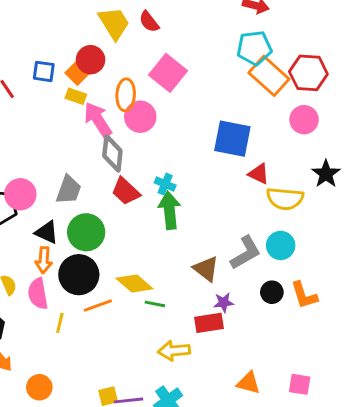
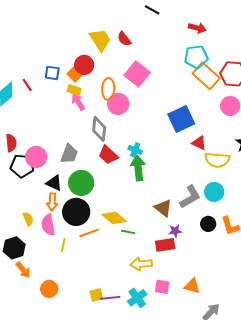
pink arrow: (98, 120) -> (78, 102), moved, size x0.7
blue square: (232, 139) -> (181, 119), turned -36
pink square: (300, 384) -> (162, 287), moved

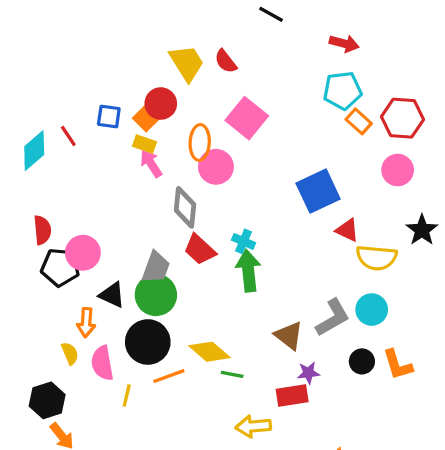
orange rectangle: (206, 76) -> (359, 121), size x0.6
gray trapezoid: (69, 154) -> (156, 267), moved
orange arrow: (52, 202) -> (86, 323), moved

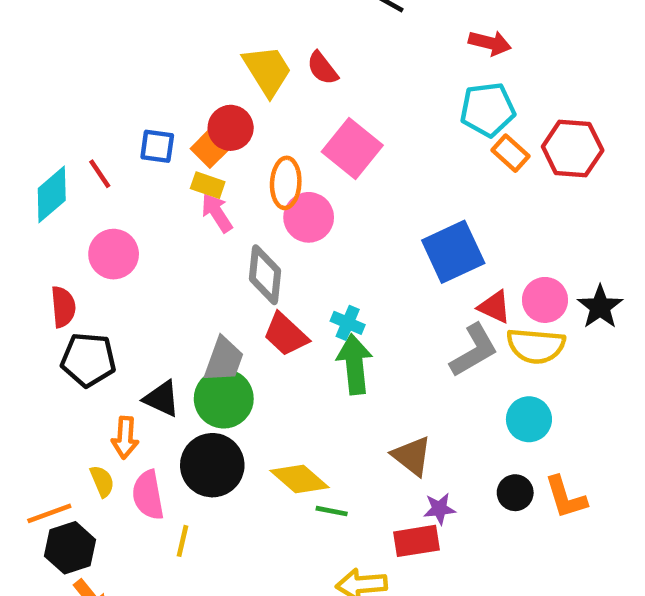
pink circle: (398, 170) -> (545, 300), moved
pink circle: (83, 253) -> (114, 254), moved
gray L-shape: (333, 318) -> (474, 350), moved
orange line: (169, 376) -> (49, 513), moved

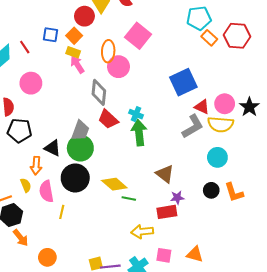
red circle: (231, 128) -> (84, 16), moved

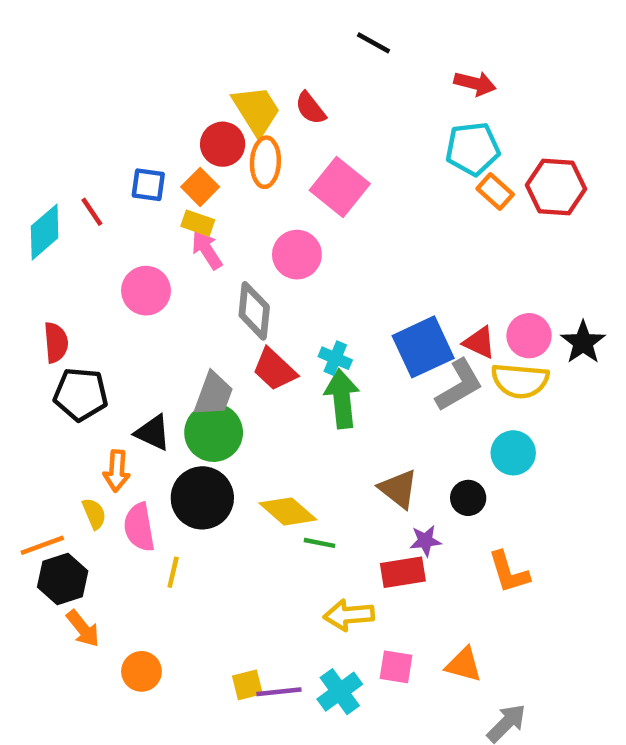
orange ellipse: (108, 51) -> (265, 162), moved
blue square: (183, 82) -> (423, 347), moved
pink circle: (31, 83) -> (146, 291), moved
black circle: (211, 190) -> (468, 498), moved
orange L-shape: (234, 192) -> (509, 572), moved

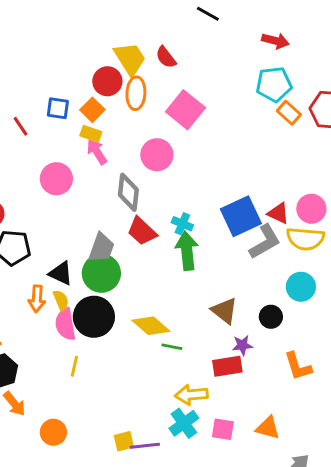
yellow semicircle: (94, 514) -> (61, 300), moved
pink semicircle: (139, 527) -> (65, 324), moved
cyan cross: (340, 692) -> (184, 423), moved

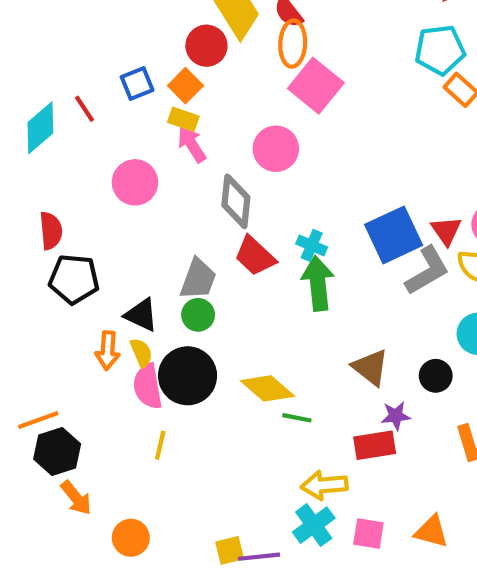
orange ellipse: (136, 93) -> (293, 44), moved
blue square: (58, 108) -> (137, 84), turned -30
red triangle: (278, 213) -> (446, 231), turned 30
green circle: (101, 273) -> (198, 315), size x0.6

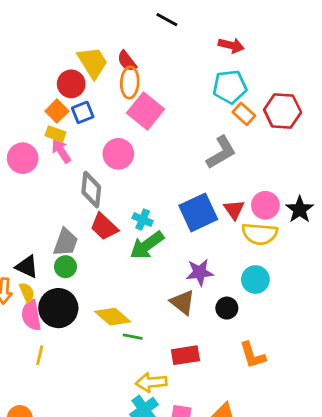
blue square: (137, 84) -> (83, 112), moved
pink circle: (135, 182) -> (23, 158), moved
gray L-shape: (427, 271) -> (221, 152), moved
green arrow: (318, 283) -> (147, 245), turned -120
purple star: (396, 416) -> (200, 272), moved, size x1.4

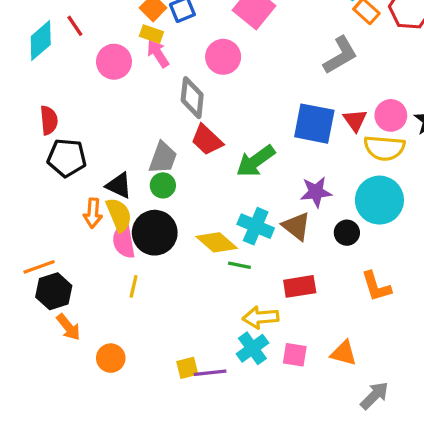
blue square: (198, 212) -> (314, 124), turned 36
cyan cross: (143, 220) -> (256, 226), moved, size x1.5
cyan circle: (255, 280) -> (379, 200), size x1.5
yellow semicircle: (27, 292) -> (119, 215), size x1.5

